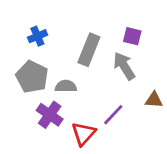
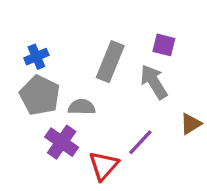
blue cross: (37, 36) -> (36, 57), moved
brown triangle: (154, 100) -> (191, 124), turned -36

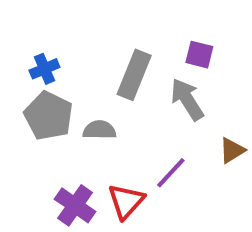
purple cross: (62, 142) -> (75, 205), moved

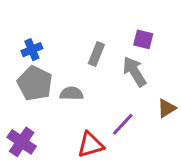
gray rectangle: (134, 75) -> (96, 54), size x0.7
red triangle: (126, 201) -> (90, 145), turned 32
purple cross: (75, 205) -> (22, 142), moved

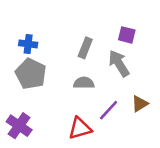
blue cross: (32, 50) -> (28, 44), turned 30
gray semicircle: (71, 94) -> (84, 83), moved
brown triangle: (167, 108) -> (140, 104), moved

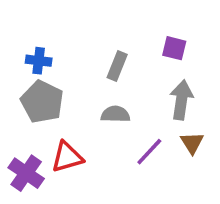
gray arrow: (119, 63) -> (181, 100), moved, turned 40
brown triangle: (140, 104) -> (192, 143), turned -30
red triangle: (80, 128) -> (67, 157), moved

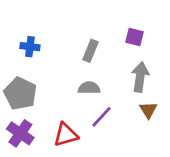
gray pentagon: (42, 102) -> (20, 93), moved
purple line: (149, 152) -> (102, 117), moved
red triangle: (67, 157) -> (66, 135), moved

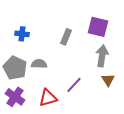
purple square: (135, 37) -> (98, 27), size x1.5
gray semicircle: (89, 88) -> (39, 64), moved

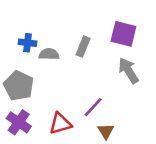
gray arrow: (102, 56) -> (129, 71), turned -40
gray semicircle: (39, 64) -> (49, 54), moved
brown triangle: (108, 80) -> (106, 131), moved

